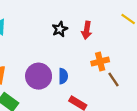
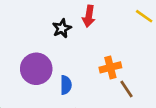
red arrow: (87, 30) -> (89, 16), moved
purple circle: (39, 76) -> (36, 69), moved

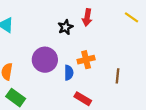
orange cross: (110, 67) -> (86, 60), moved
brown line: (127, 89) -> (117, 76), turned 40

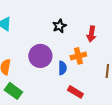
red arrow: (87, 17) -> (91, 34), moved

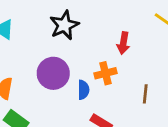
black star: (59, 26) -> (64, 25), moved, size x1.5

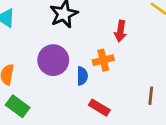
brown line: (145, 94) -> (151, 96), moved

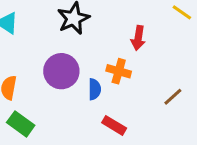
orange cross: (103, 60) -> (119, 71), turned 30
brown line: (151, 96) -> (173, 97), moved, turned 42

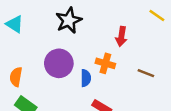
brown line: (173, 97) -> (146, 73), moved, turned 63

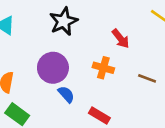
red arrow: (121, 36) -> (121, 39), turned -48
blue semicircle: (86, 78) -> (66, 94), moved, turned -42

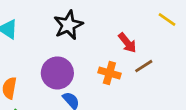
brown line: (147, 78) -> (144, 66), moved, turned -54

